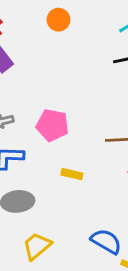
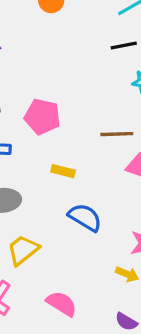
blue semicircle: (106, 241) -> (85, 217), moved

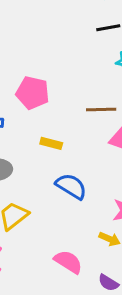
pink semicircle: (62, 304) -> (68, 262), moved

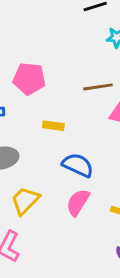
pink semicircle: (68, 262) -> (78, 202), moved, turned -84

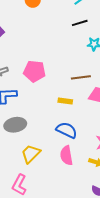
yellow rectangle: (53, 126) -> (65, 101), moved
pink semicircle: (78, 202) -> (66, 155), turned -42

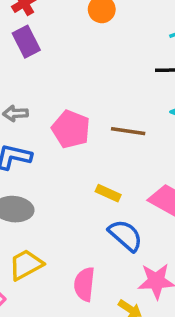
brown line: (81, 77) -> (128, 131), moved
blue semicircle: (67, 130) -> (125, 235), moved

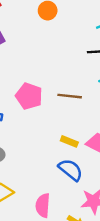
yellow rectangle: (108, 193) -> (69, 141), moved

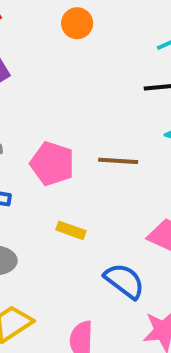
yellow rectangle: (69, 141) -> (71, 230), moved

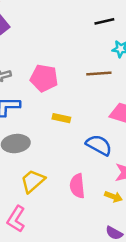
brown line: (118, 161) -> (99, 73), moved

